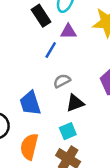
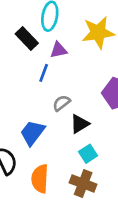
blue trapezoid: (30, 103) -> (32, 133), turned 65
cyan square: (68, 131) -> (88, 154), moved

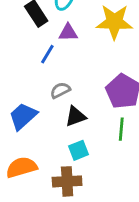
orange semicircle: (40, 179) -> (22, 167), turned 60
brown cross: (83, 184) -> (67, 181), turned -35

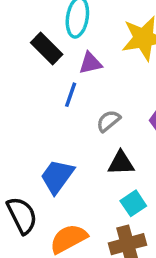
gray semicircle: (60, 90) -> (108, 121), moved
black triangle: (76, 116) -> (121, 163), turned 30

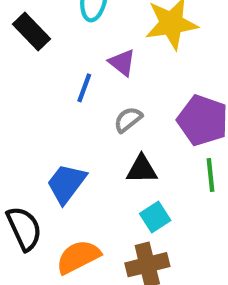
black rectangle: (47, 49) -> (31, 31), moved
purple triangle: (90, 63) -> (122, 63), moved, turned 50

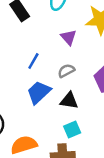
blue line: (84, 88) -> (33, 61), moved
blue trapezoid: (66, 183) -> (39, 92), moved

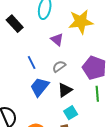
blue line: (33, 61) -> (32, 62), turned -48
black triangle: (69, 101) -> (65, 90), turned -35

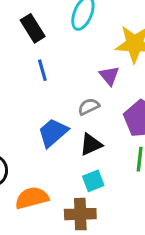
purple triangle: (57, 40) -> (109, 76), moved
blue line: (32, 62) -> (42, 70), moved

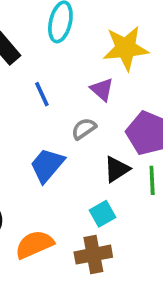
blue line: (42, 70) -> (42, 94), moved
black triangle: (91, 144) -> (117, 169), moved

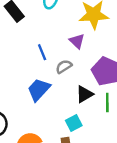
blue line: (42, 94) -> (42, 52), moved

